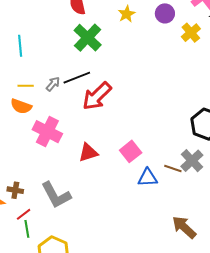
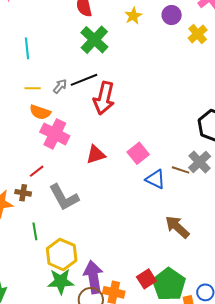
red arrow: (97, 96) -> (104, 98), turned -32
orange semicircle: (21, 106) -> (40, 112), moved
blue triangle: (148, 178) -> (155, 179), turned 30
red line: (24, 214) -> (37, 171), moved
brown arrow: (184, 227) -> (177, 227), moved

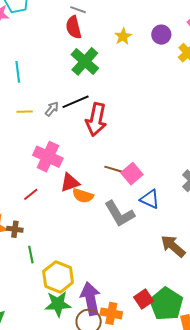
orange semicircle: (40, 112) -> (83, 196), moved
red triangle: (96, 155) -> (70, 183), moved
brown line: (181, 170) -> (113, 169), moved
brown cross: (23, 193) -> (15, 229), moved
gray L-shape: (64, 197) -> (119, 214), moved

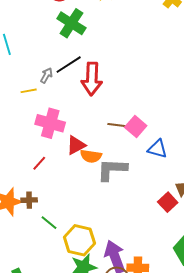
yellow line: (25, 112) -> (29, 91), moved
gray L-shape: (119, 214) -> (112, 170), moved, turned 132
green line: (31, 255) -> (49, 223), turned -30
red square: (144, 299) -> (168, 202), moved

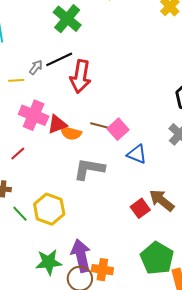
red triangle: (76, 145) -> (57, 124), moved
orange semicircle: (91, 156) -> (71, 133), moved
yellow hexagon: (79, 240) -> (49, 209), moved

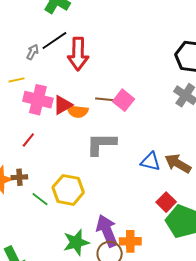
yellow line: (16, 80) -> (17, 80), moved
blue triangle: (137, 154) -> (151, 162), moved
red square: (140, 208) -> (166, 202), moved

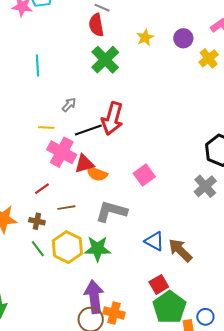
black line: (54, 40) -> (88, 130), moved
brown line: (104, 99) -> (66, 208), moved, turned -30
brown cross: (19, 177) -> (37, 221), moved
green star: (76, 242) -> (98, 249), moved

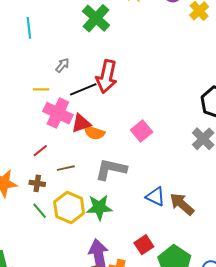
red square: (159, 284) -> (144, 245), moved

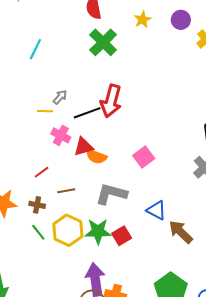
cyan line: (29, 28) -> (35, 49), turned 30
gray arrow: (62, 65) -> (60, 97), moved
pink cross: (58, 113) -> (61, 135), size x0.7
blue triangle: (155, 197) -> (156, 210), moved
red square: (144, 245) -> (122, 236), moved

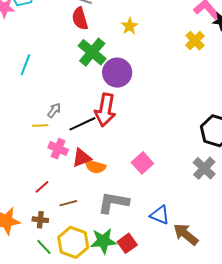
purple circle: (181, 20) -> (117, 73), moved, size x1.5

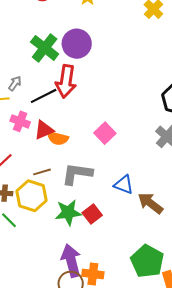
green cross: (92, 52) -> (45, 48), moved
brown line: (68, 203) -> (42, 172), moved
yellow hexagon: (73, 242) -> (32, 196), moved

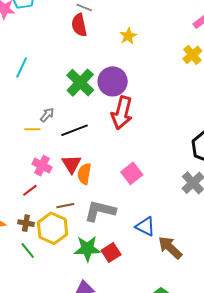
red arrow: (66, 81) -> (122, 113), moved
pink cross: (20, 121) -> (42, 166), moved
red triangle: (44, 130) -> (71, 164), turned -45
orange semicircle: (58, 138) -> (84, 174), turned 80

